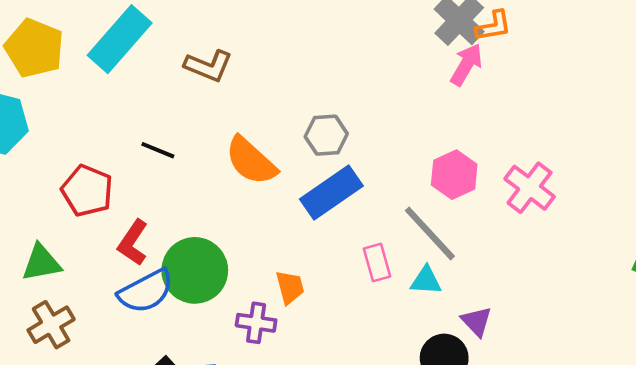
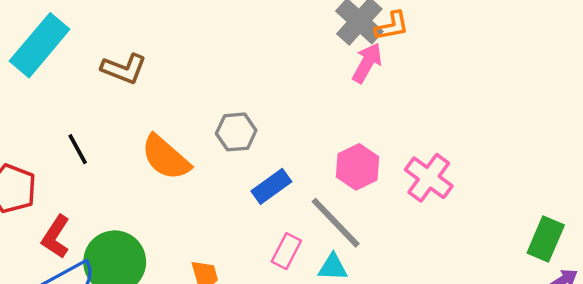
black line: (158, 150) -> (78, 149), turned 40
blue rectangle: (331, 193) -> (271, 186), moved, size x0.7
pink rectangle: (377, 263) -> (286, 251), turned 44

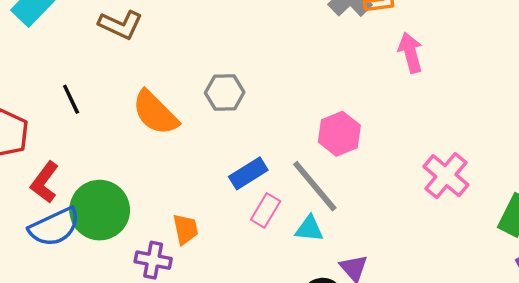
pink arrow: (367, 63) -> (410, 53), moved, turned -48
pink cross: (429, 178) -> (446, 176), moved
blue rectangle: (271, 186) -> (248, 173), moved

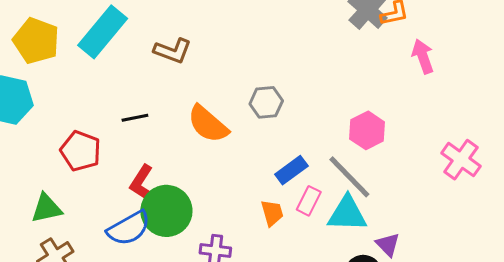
black line: (71, 99) -> (135, 118), turned -72
red L-shape: (45, 182) -> (142, 183), moved
orange trapezoid: (185, 229) -> (272, 213), moved
cyan triangle: (309, 229) -> (347, 214), size x1.6

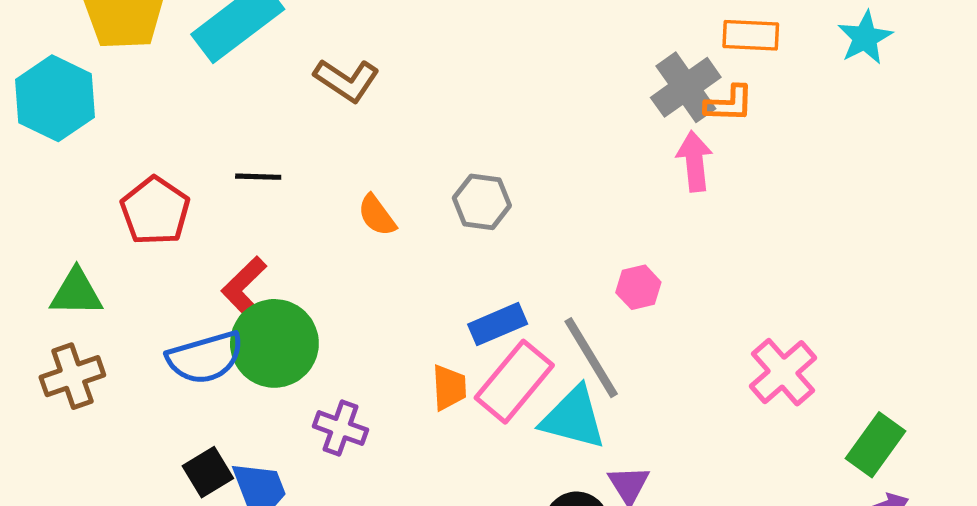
pink arrow: (423, 56) -> (695, 161), moved
orange semicircle: (208, 124) -> (377, 215), size x0.6
pink hexagon: (367, 130) -> (638, 287), size x0.7
pink rectangle: (309, 201) -> (514, 382), size x1.6

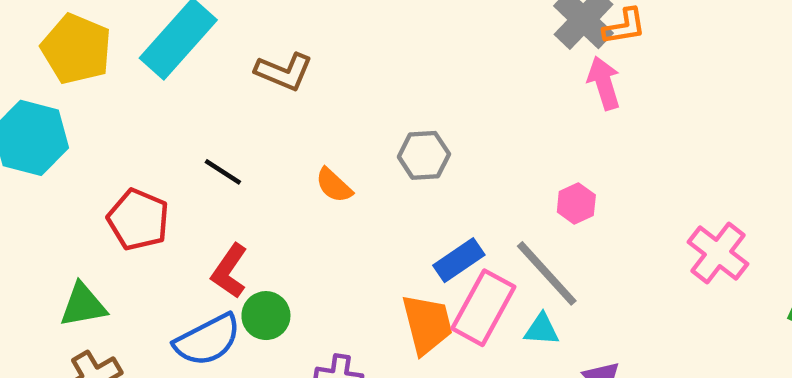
black line: (258, 177) -> (223, 172), turned 42
green circle: (274, 343) -> (266, 316), size x0.6
orange trapezoid: (449, 387) -> (427, 324), size x1.5
cyan triangle: (573, 418) -> (542, 330), size x0.6

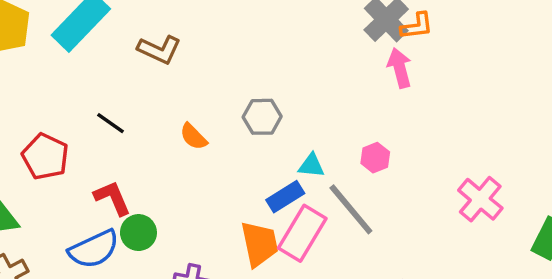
red L-shape: (229, 271) -> (112, 198), turned 120
cyan triangle: (542, 330) -> (311, 166), moved

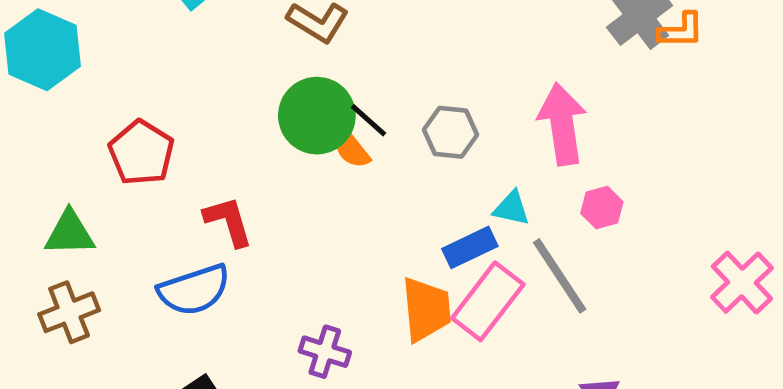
pink arrow: (400, 68) -> (562, 124), moved, size x1.4
black line: (110, 123) -> (368, 120), moved
green circle: (138, 233) -> (317, 116), moved, size x1.5

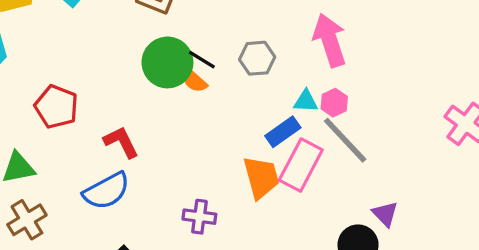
pink hexagon: (602, 208) -> (334, 103), moved

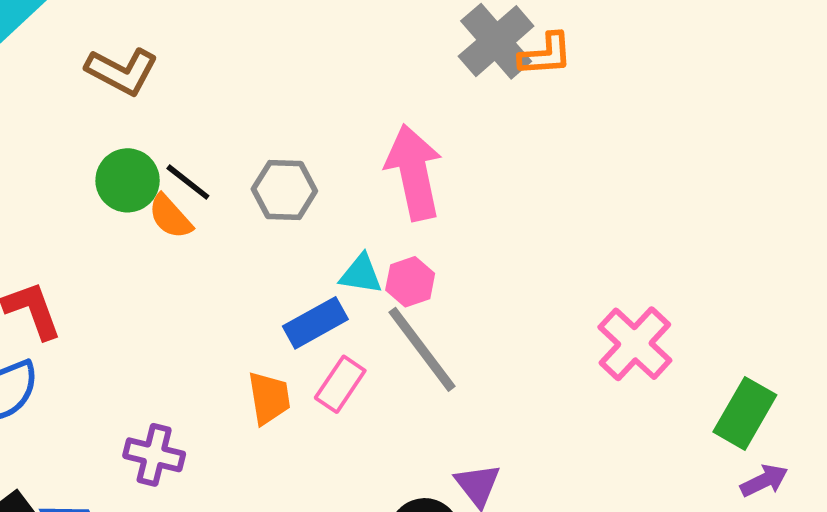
green circle: (167, 62) -> (128, 180), size x0.7
pink rectangle: (301, 165) -> (340, 384), size x0.6
orange trapezoid: (261, 177) -> (269, 398), size x0.7

